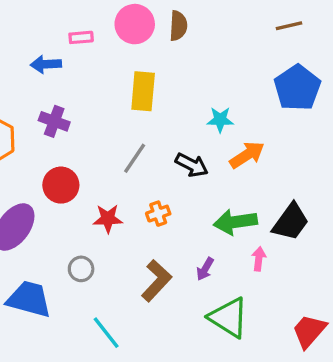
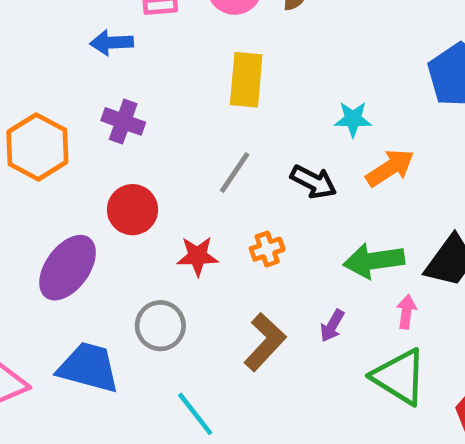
gray circle: (81, 269) -> (160, 326), size x1.4
green triangle: (229, 318) -> (399, 377), moved

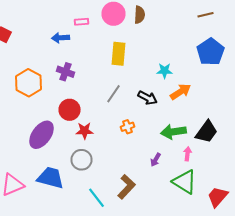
red star: (197, 256) -> (84, 131), moved
brown L-shape: (265, 342) -> (126, 187), moved

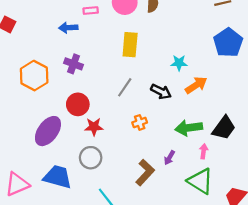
brown L-shape: (126, 187) -> (145, 173), moved

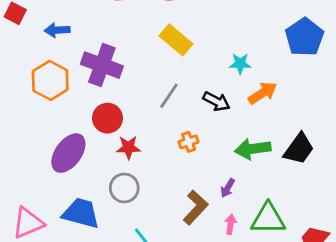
blue arrow: (68, 28) -> (57, 30), moved
yellow rectangle: (130, 45) -> (176, 40), turned -55
purple cross: (74, 64) -> (102, 65), size x1.6
pink arrow: (204, 151) -> (230, 224), moved
green triangle: (200, 181) -> (268, 219), turned -32

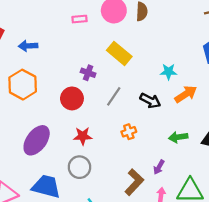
purple cross: (102, 65) -> (88, 73), moved, size x0.5
red circle: (107, 118) -> (72, 98), moved
green arrow: (253, 149) -> (178, 137), size x0.7

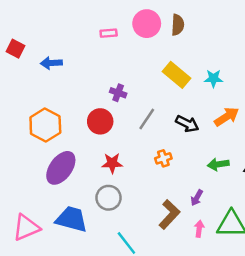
yellow rectangle: (119, 53) -> (177, 75), moved
cyan star: (169, 72) -> (213, 78), moved
orange hexagon: (23, 85) -> (45, 125), moved

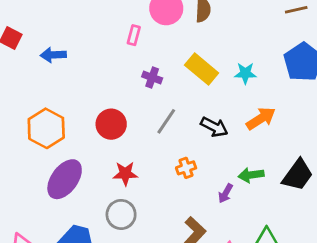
pink rectangle: (109, 33) -> (134, 35), moved, turned -70
purple cross: (118, 93) -> (152, 77), moved
purple arrow: (197, 198) -> (226, 193), moved

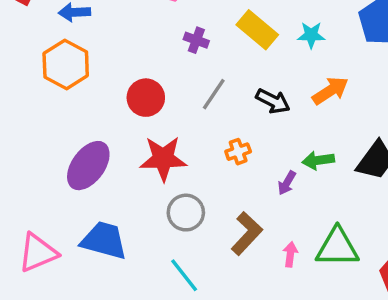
orange hexagon: (46, 128) -> (66, 65), moved
red star: (125, 174) -> (163, 159), size x1.5
gray circle: (121, 214) -> (186, 213), moved

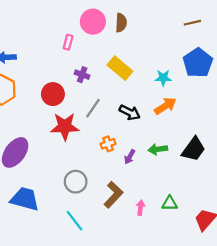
cyan star: (311, 35) -> (163, 78), moved
red circle: (146, 98) -> (53, 94), moved
red star: (163, 159) -> (65, 127), moved
purple arrow: (287, 183) -> (130, 157), moved
green triangle: (337, 247) -> (170, 203), size x0.6

